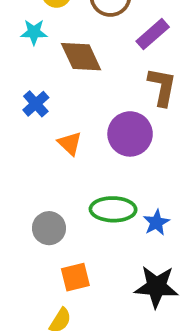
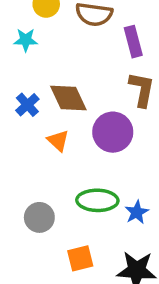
purple rectangle: (153, 34) -> (133, 42), turned -64
brown diamond: (81, 57) -> (68, 98), moved
orange square: (75, 277) -> (80, 258), moved

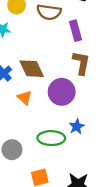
blue star: (137, 212) -> (77, 127), moved

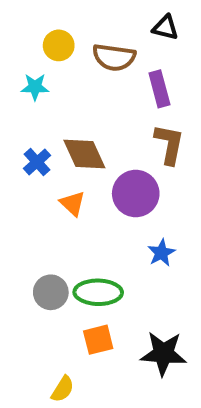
green ellipse: (51, 138) -> (98, 292), moved

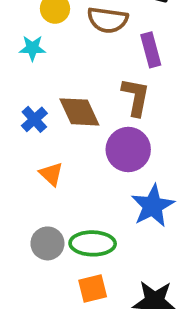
brown L-shape: (169, 144) -> (136, 97), moved
orange triangle: (72, 203) -> (51, 174), moved
blue star: (161, 253) -> (153, 206), size x1.6

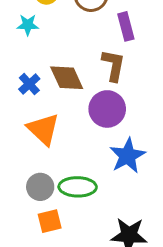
orange triangle: (51, 174) -> (43, 129), size x1.6
orange square: (93, 288) -> (50, 221), moved

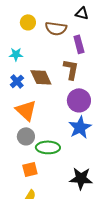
cyan star: (28, 25) -> (16, 54), moved
purple circle: (107, 109) -> (79, 100), moved
gray circle: (40, 187) -> (26, 136), moved

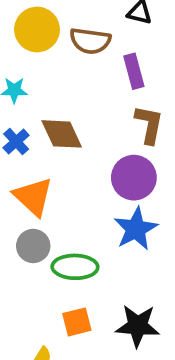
yellow circle: (28, 22) -> (37, 29), size x1.5
brown L-shape: (71, 69) -> (149, 124), moved
orange square: (30, 169) -> (77, 322), moved

